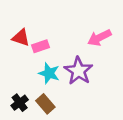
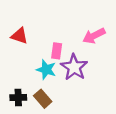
pink rectangle: (40, 46) -> (57, 51), moved, turned -63
black cross: (20, 103) -> (18, 97), turned 35

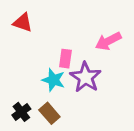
red triangle: (19, 36) -> (23, 22), moved
black cross: (18, 97) -> (21, 112), turned -35

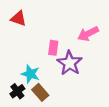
cyan star: (53, 80) -> (30, 74), moved

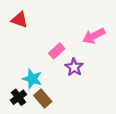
pink rectangle: (53, 48) -> (57, 51), turned 40
purple star: (70, 63) -> (74, 67), size x0.7

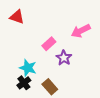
black cross: (18, 97) -> (24, 83), moved
brown rectangle: (43, 98) -> (50, 87), moved

